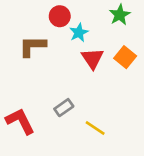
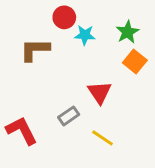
green star: (120, 15) -> (127, 32), moved
cyan star: (79, 33) -> (85, 35), turned 30
red triangle: (92, 58) -> (100, 92), moved

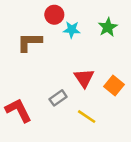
orange square: (135, 61) -> (114, 86), moved

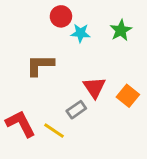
brown L-shape: (29, 42) -> (40, 65), moved
gray rectangle: (58, 98) -> (76, 110), moved
yellow line: (87, 117) -> (54, 131), moved

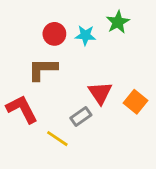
red circle: (61, 16) -> (54, 34), moved
green star: (121, 30) -> (118, 22), moved
red L-shape: (21, 124) -> (22, 109), moved

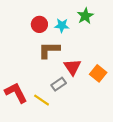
brown L-shape: (43, 69) -> (49, 50), moved
red L-shape: (22, 109) -> (16, 93), moved

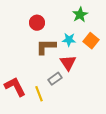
cyan star: (62, 25) -> (69, 40), moved
orange square: (98, 73) -> (91, 41), moved
yellow line: (42, 100) -> (39, 94), turned 35

